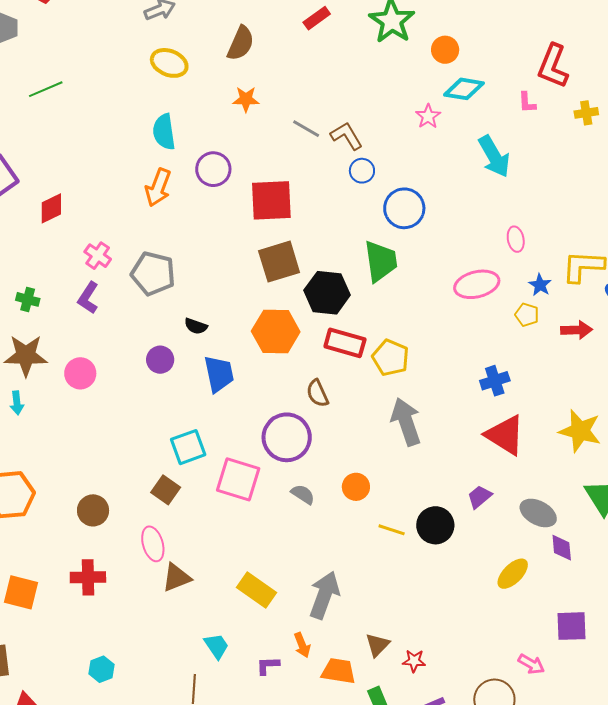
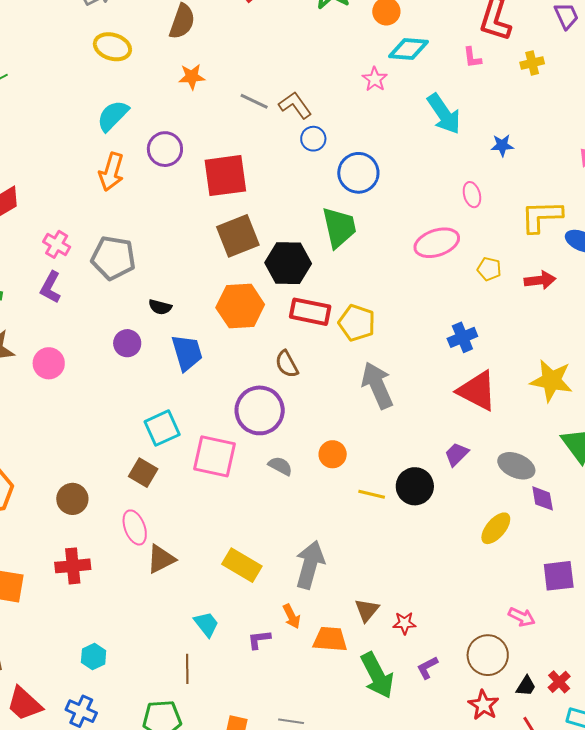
cyan semicircle: (164, 132) -> (113, 116), turned 57
blue star: (540, 285) -> (502, 145), moved, turned -30

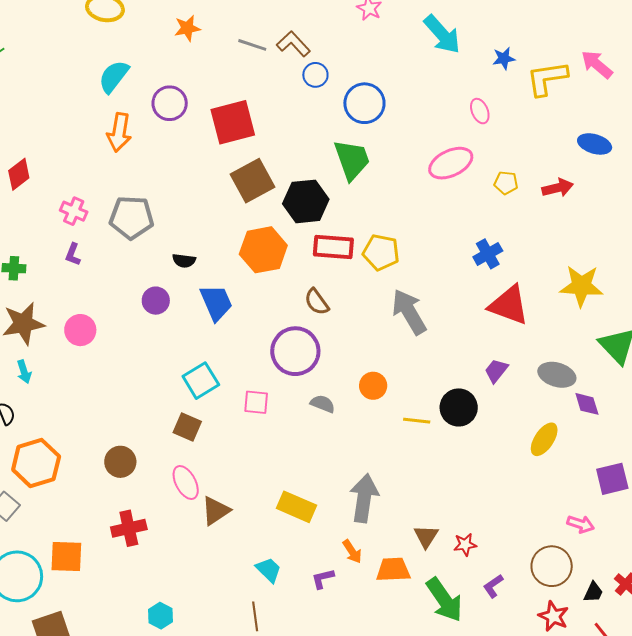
yellow L-shape: (541, 216) -> (547, 78), moved
purple L-shape: (51, 287) -> (73, 254), size x0.7
pink square: (214, 456) -> (256, 402), size x0.6

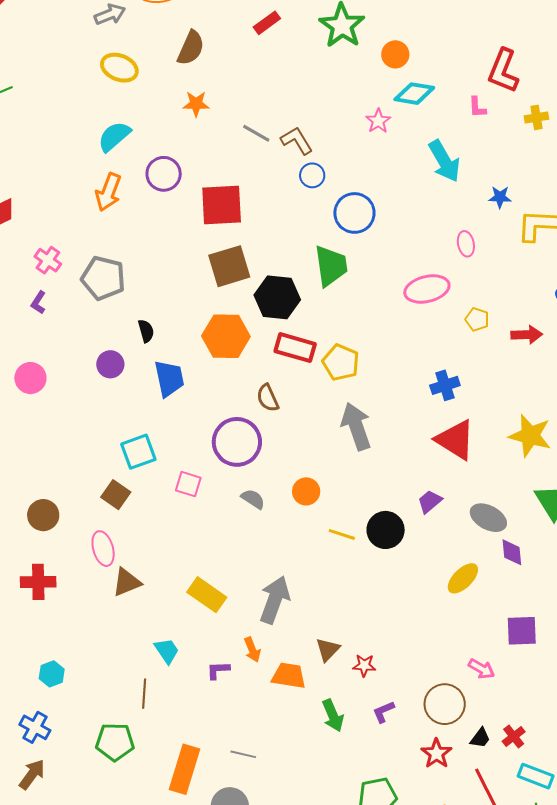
black semicircle: (184, 261) -> (146, 331), turned -125
green arrow: (444, 600) -> (333, 715), size x0.7

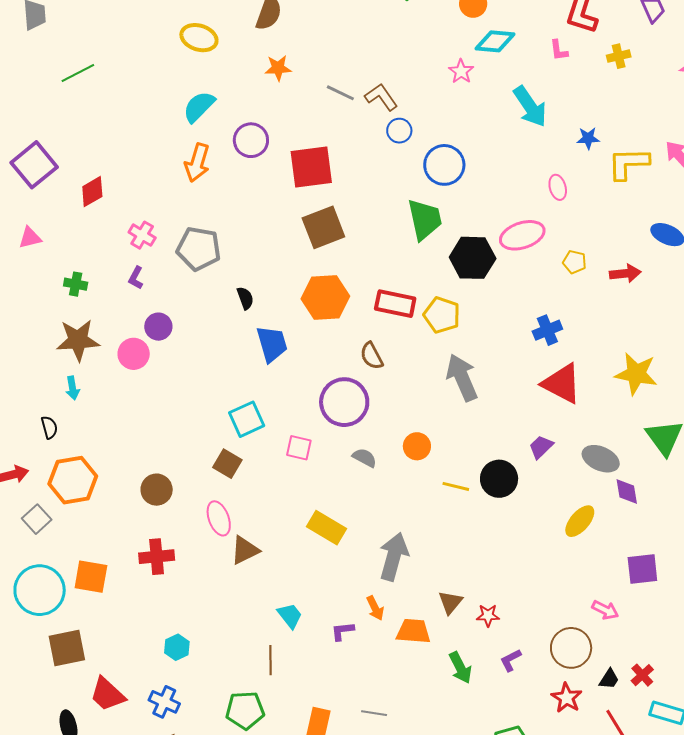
black hexagon: (277, 297) -> (473, 258), moved
purple circle: (110, 364) -> (158, 327), moved
yellow rectangle: (207, 595) -> (326, 528), moved

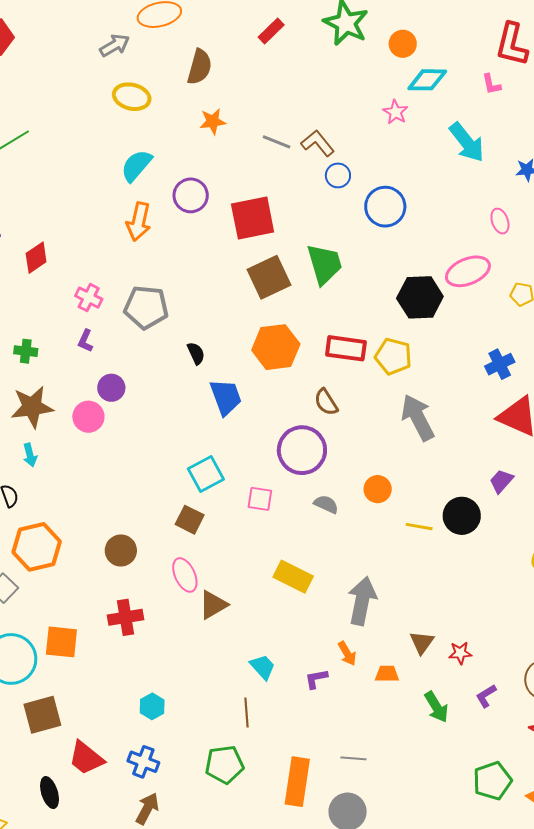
green trapezoid: (425, 219) -> (325, 264), moved
orange trapezoid: (413, 631) -> (387, 674), size x0.7

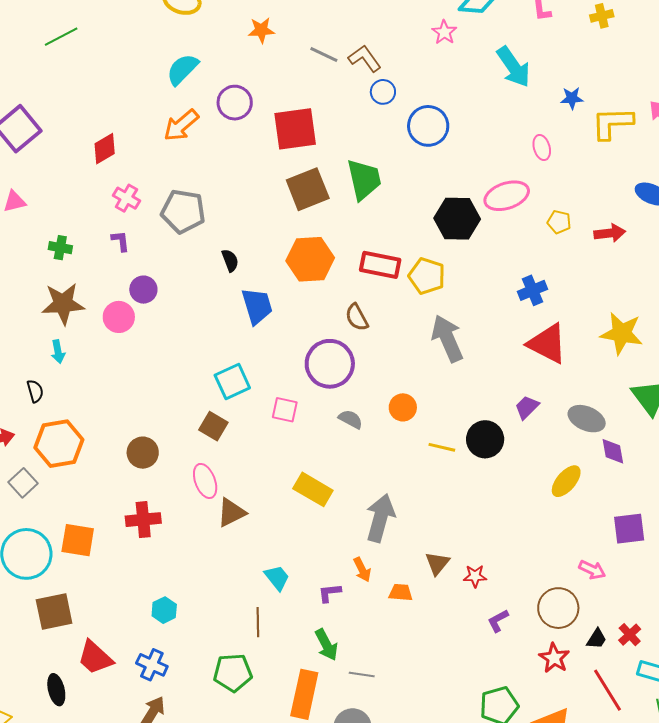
orange arrow: (139, 222) -> (181, 125), turned 33
red diamond: (36, 258) -> (105, 149), moved
purple L-shape: (85, 341) -> (121, 241), turned 145
green arrow: (436, 707) -> (326, 645), moved

